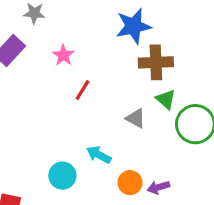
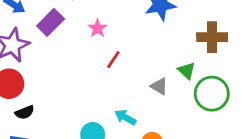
brown cross: (156, 62) -> (212, 37), moved

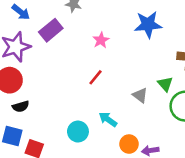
pink star: (98, 28) -> (101, 40), moved
red line: (113, 60) -> (96, 77), moved

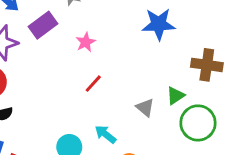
pink star: (101, 40) -> (86, 42), moved
green triangle: (165, 84) -> (175, 96), turned 35

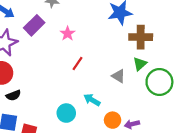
brown cross: (207, 65) -> (141, 37), moved

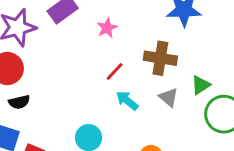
brown cross: (141, 37) -> (160, 58), moved
cyan arrow: (92, 100) -> (127, 101), moved

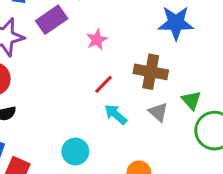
green triangle: (201, 85) -> (191, 100), turned -40

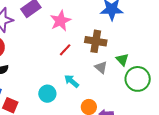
pink star: (97, 40) -> (60, 21), size x1.5
cyan arrow: (116, 114) -> (72, 81), moved

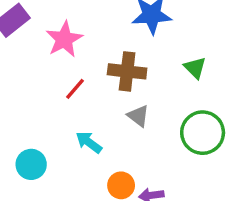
green triangle: (122, 59) -> (195, 68), moved
cyan circle: (47, 94) -> (31, 164), moved

